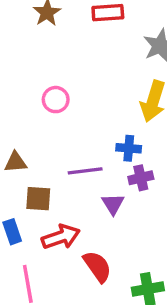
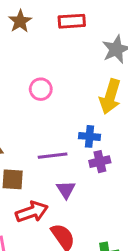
pink circle: (56, 100) -> (41, 89), moved
purple triangle: (113, 204) -> (66, 190), moved

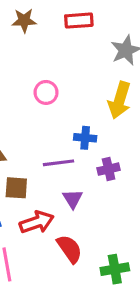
brown star: (20, 21) -> (24, 21), turned 30
blue cross: (89, 136) -> (85, 138), moved

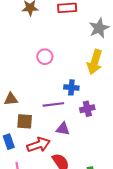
purple triangle: (73, 199) -> (63, 129), turned -48

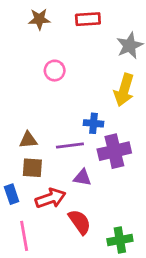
pink circle: (45, 57) -> (55, 71), moved
brown triangle: (11, 99) -> (28, 140), moved
purple cross: (87, 109) -> (114, 151), size x1.6

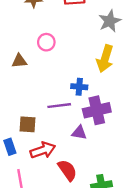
brown triangle: (28, 140) -> (19, 61), moved
purple triangle: (82, 177) -> (79, 133), moved

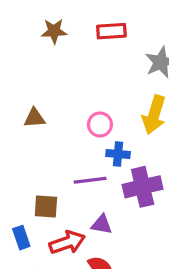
pink circle: (46, 42) -> (100, 125), moved
purple triangle: (79, 133) -> (102, 224), moved

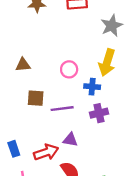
blue cross: (118, 154) -> (92, 87), moved
purple cross: (143, 187) -> (99, 113), size x0.7
brown square: (46, 206) -> (36, 98), moved

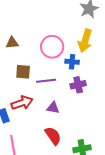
pink circle: (69, 69) -> (52, 47), size x1.5
red arrow: (46, 152) -> (22, 103), moved

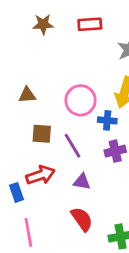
purple line: (46, 81) -> (73, 146), turned 66

